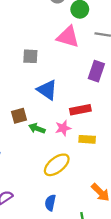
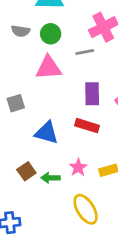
red rectangle: (80, 110) -> (87, 126), moved, turned 48
yellow ellipse: (57, 165) -> (86, 209), turned -64

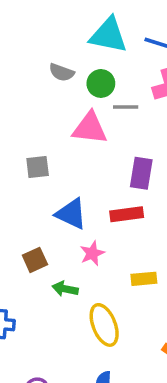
gray line: (85, 52) -> (126, 107), moved
red rectangle: (87, 126) -> (127, 214), turned -35
pink star: (78, 167) -> (92, 253), moved
green arrow: (50, 178) -> (65, 289), moved

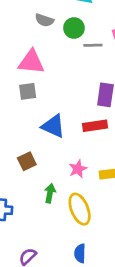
pink triangle: (90, 128) -> (31, 62), moved
pink star: (92, 253) -> (78, 169), moved
green arrow: (65, 289) -> (50, 193), moved, turned 90

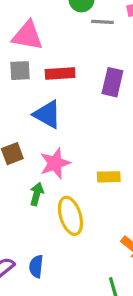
red rectangle: (95, 126) -> (60, 73), moved
pink star: (78, 169) -> (55, 163), moved, size x1.4
blue semicircle: (80, 253) -> (36, 266), moved

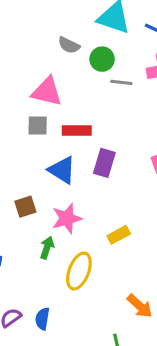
purple rectangle: (112, 82) -> (104, 163), moved
yellow rectangle: (109, 177) -> (119, 235), turned -30
yellow ellipse: (70, 216) -> (79, 271), turned 36

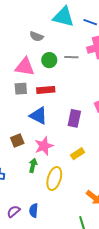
green circle: (102, 59) -> (49, 60), moved
purple rectangle: (104, 163) -> (74, 118), moved

